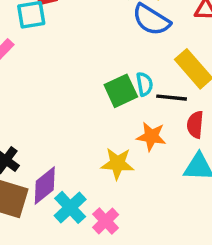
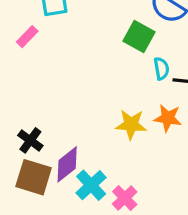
green square: (121, 91) -> (139, 37), moved, turned -36
yellow star: (117, 164) -> (131, 124), moved

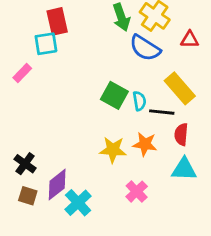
green square: (139, 37) -> (114, 95), moved
brown square: (34, 177) -> (28, 196), size x0.6
pink cross: (125, 198) -> (137, 192), moved

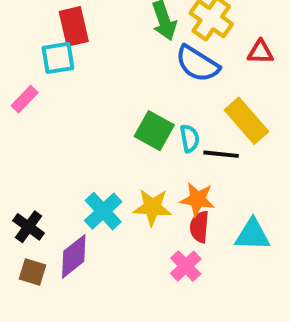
red semicircle: (181, 134) -> (199, 227), moved
cyan cross: (78, 203) -> (103, 211), moved

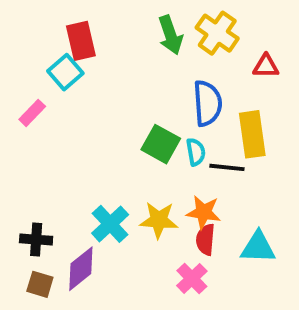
cyan square: (58, 58) -> (65, 72), turned -32
blue semicircle: (197, 64) -> (207, 103), moved, turned -126
yellow rectangle: (247, 121) -> (252, 134), turned 33
black cross: (29, 227) -> (36, 240), turned -32

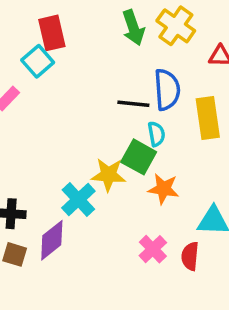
green square: (161, 144) -> (139, 157), moved
black line: (227, 167) -> (133, 104), moved
yellow star: (159, 220) -> (109, 175), moved
red semicircle: (206, 240) -> (190, 256), moved

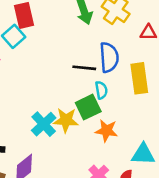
green square: (139, 157) -> (88, 107), turned 35
cyan cross: (78, 199) -> (44, 124), moved

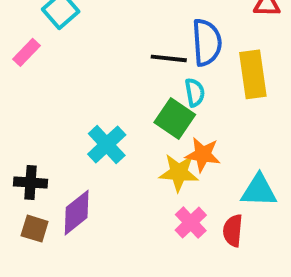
green square: (88, 107) -> (175, 118), turned -30
yellow star: (66, 120) -> (179, 173), moved

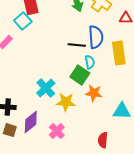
yellow star: (179, 173) -> (66, 102), moved
pink cross: (191, 223) -> (57, 131), moved
red semicircle: (233, 231) -> (103, 140), moved

